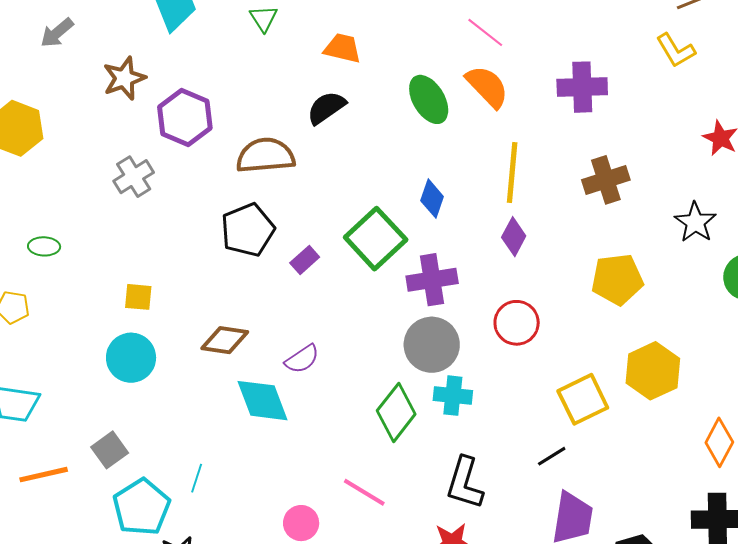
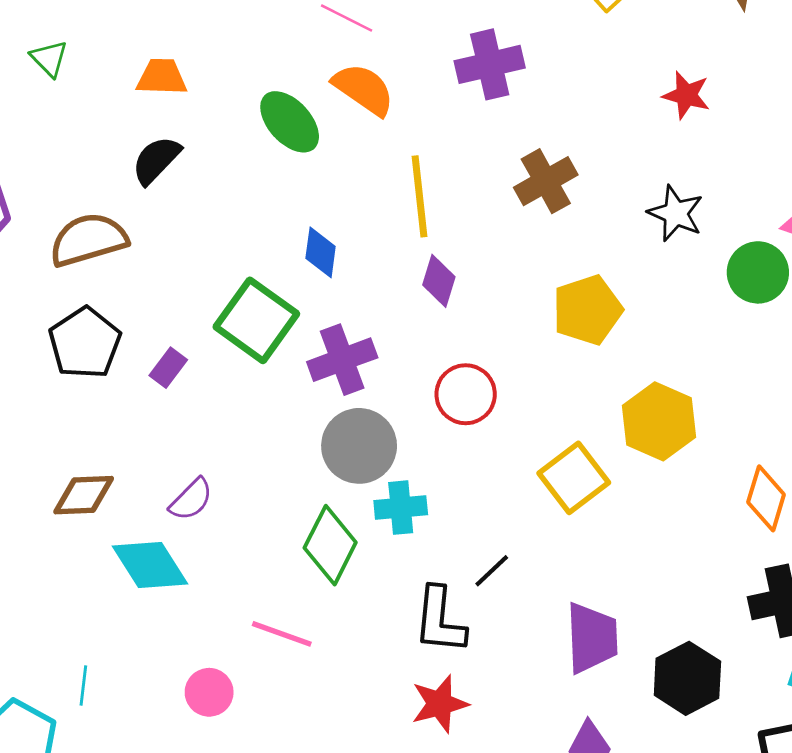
black line: (552, 456) -> (492, 571), moved
pink line: (364, 492) -> (282, 634), moved
pink circle: (301, 523) -> (209, 692), moved

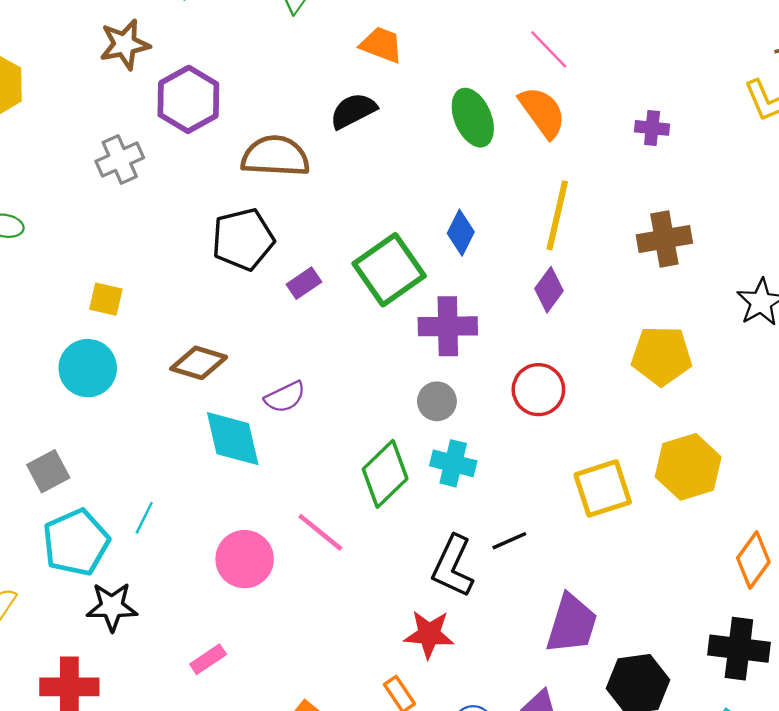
purple cross: (490, 64) -> (652, 128), size x0.6
gray circle: (359, 446) -> (437, 401), size x0.6
pink circle: (209, 692) -> (245, 559), size x1.4

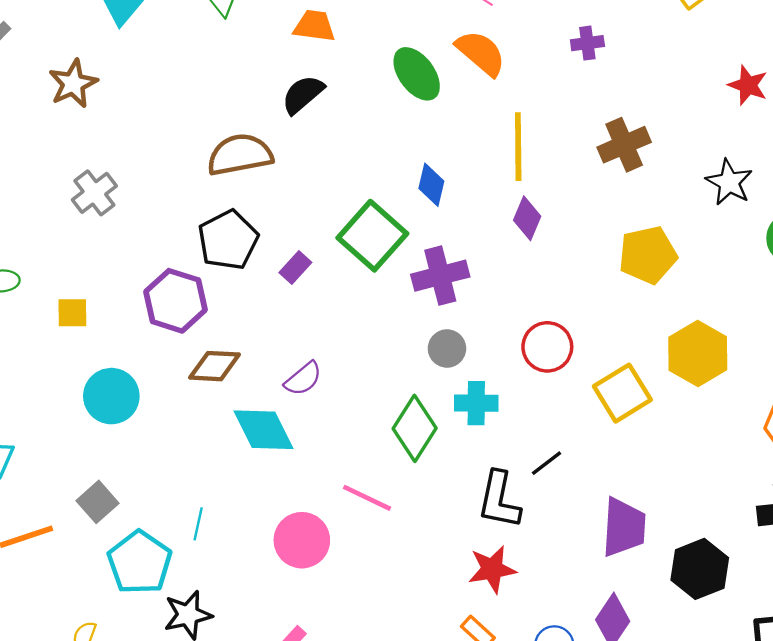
purple hexagon: (188, 99) -> (175, 301), moved
yellow square: (106, 299) -> (72, 313), moved
red circle: (538, 390) -> (547, 347), moved

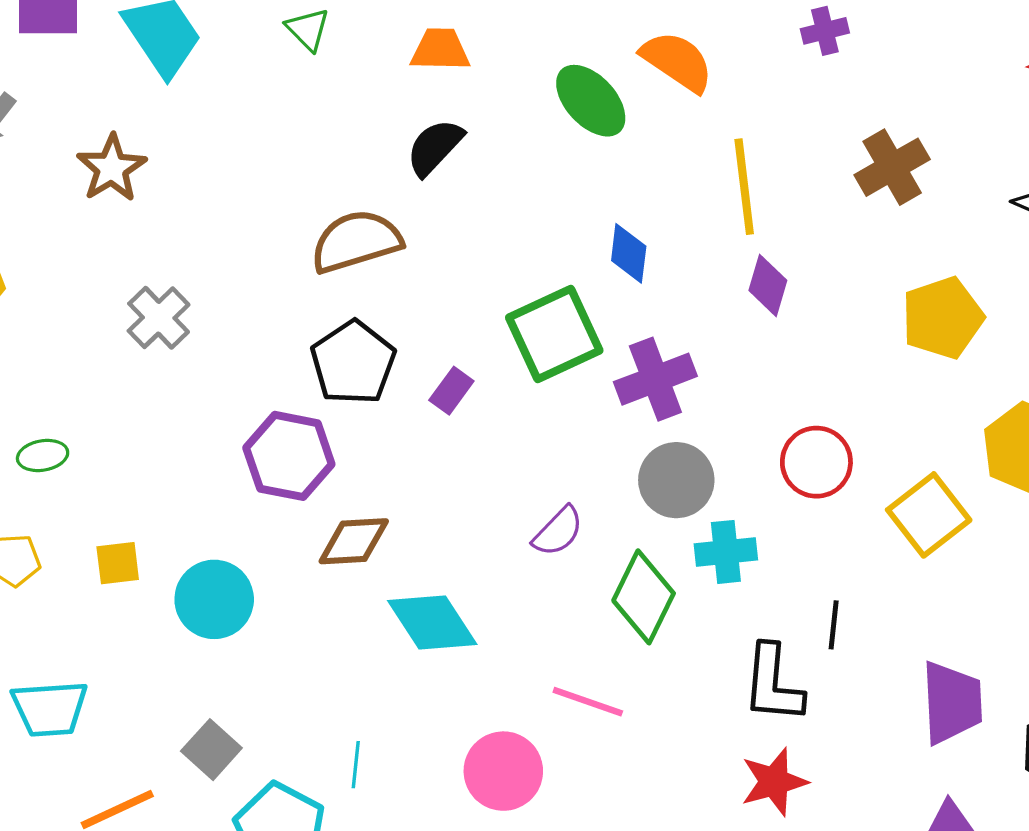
green square: (372, 236) -> (554, 334), turned 30
yellow square: (72, 313) -> (118, 563), moved
gray circle: (447, 348) -> (676, 480), size x1.4
purple semicircle: (303, 379) -> (558, 531), moved
black line: (547, 463) -> (834, 625), turned -40

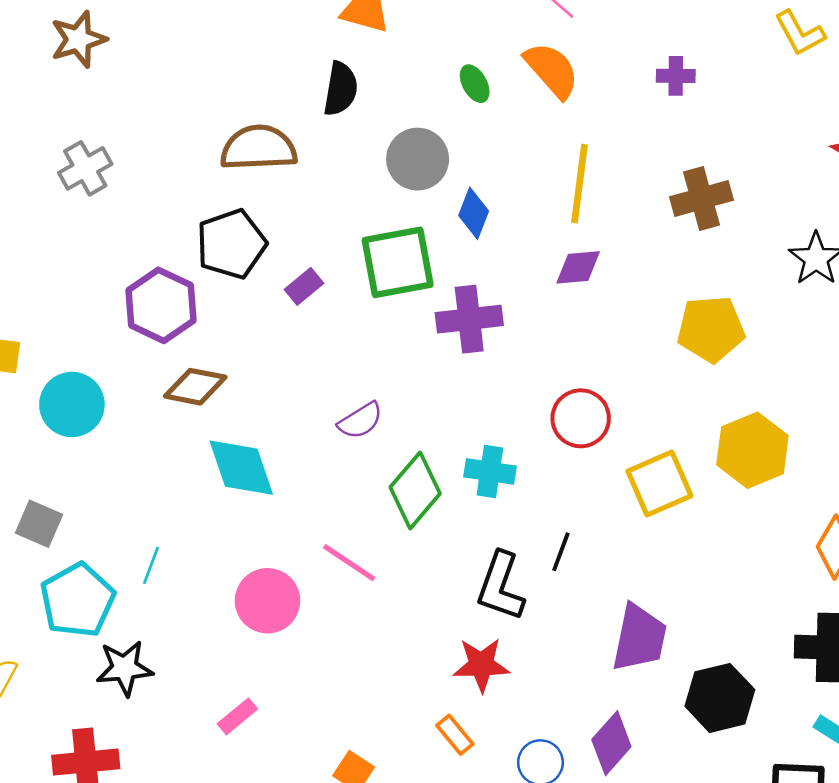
green ellipse: (591, 101) -> (475, 84), size x0.6
black semicircle: (435, 147) -> (341, 89), turned 132
purple diamond: (768, 285) -> (578, 267), turned 54
gray circle: (676, 480) -> (418, 159), moved
gray square: (211, 750) -> (39, 524), turned -33

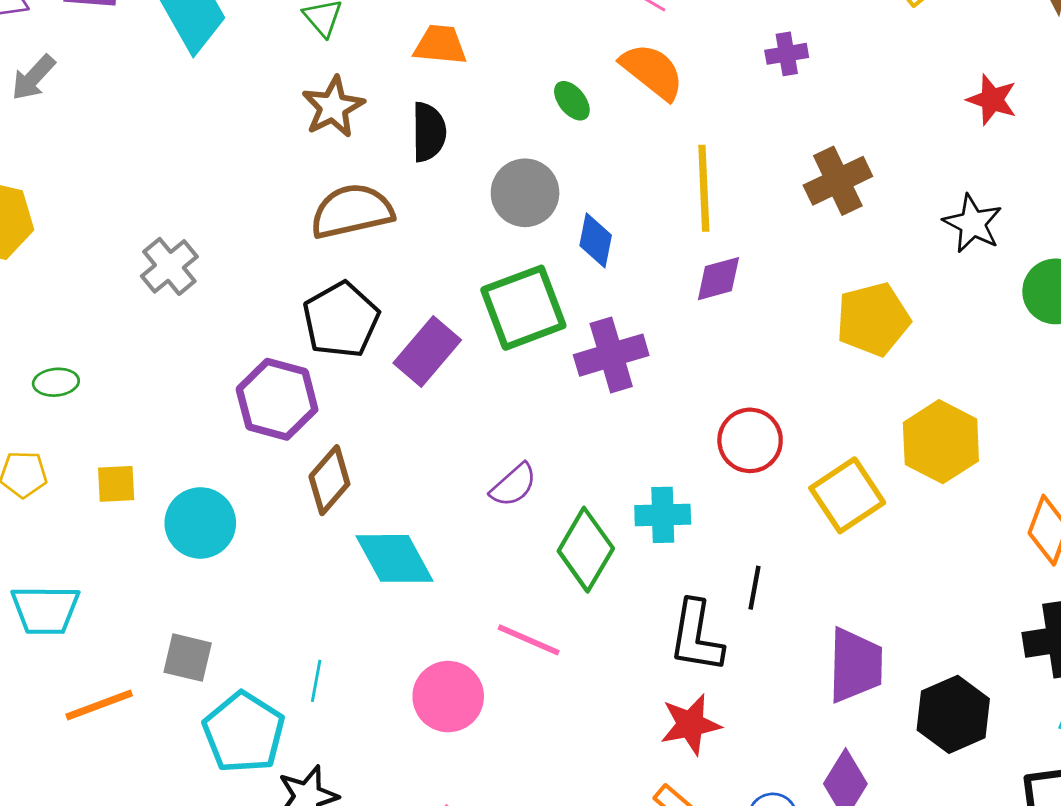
brown star: (78, 39) -> (333, 107), moved
purple rectangle: (304, 286) -> (427, 352), size x1.6
brown diamond: (195, 387) -> (329, 480), turned -50

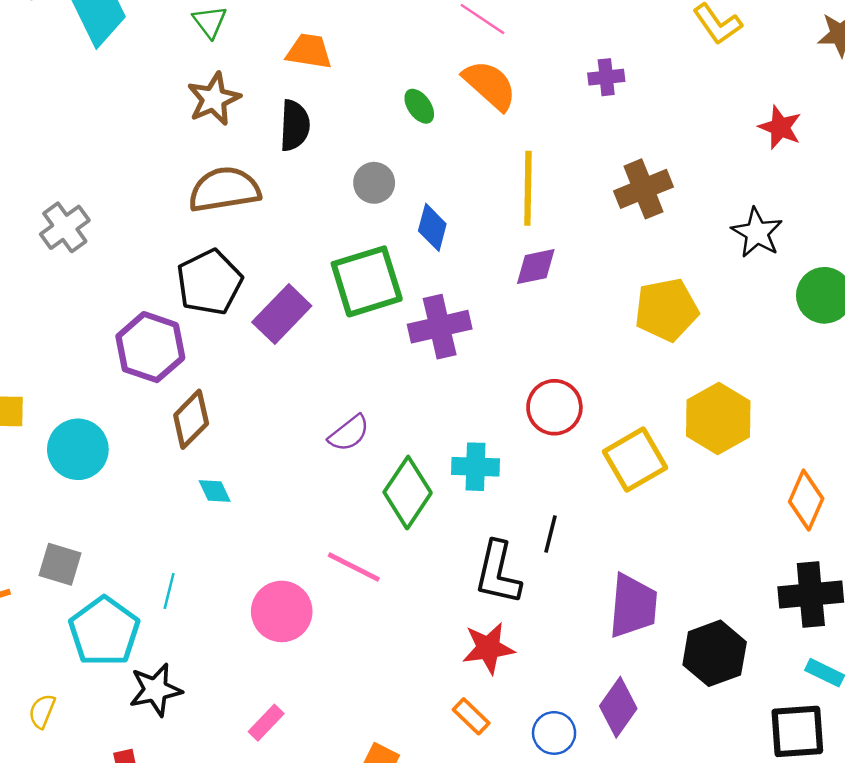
gray circle: (525, 193) -> (374, 183), size x0.7
cyan diamond: (394, 558) -> (215, 491), moved, size x0.5

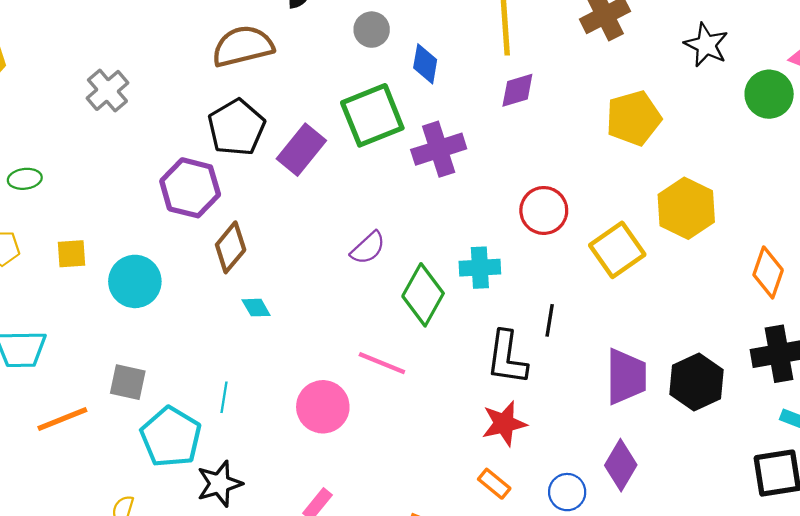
black hexagon: (715, 653) -> (697, 382), moved

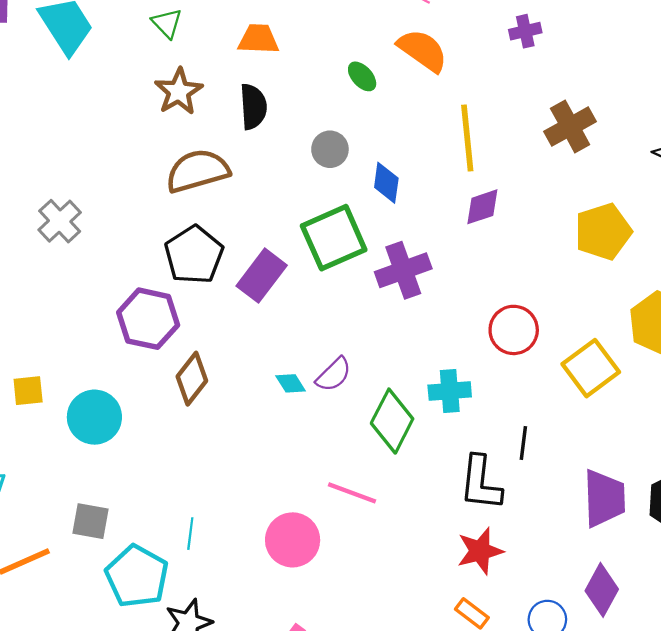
cyan diamond: (256, 308) -> (291, 383), moved

